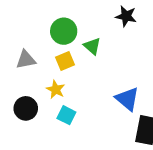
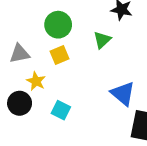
green triangle: (92, 46) -> (102, 40), moved, turned 36
yellow star: (56, 89) -> (36, 81), moved

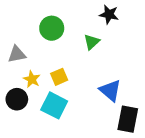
yellow square: (59, 55) -> (59, 77), moved
cyan square: (61, 110) -> (54, 105), size x1.5

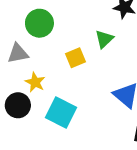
green circle: (52, 28) -> (39, 23), moved
yellow square: (59, 77) -> (75, 58), moved

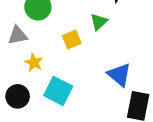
black circle: (18, 105) -> (18, 96), moved

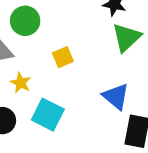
green triangle: (99, 22) -> (126, 37), moved, size x1.5

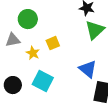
yellow star: (21, 83) -> (33, 53), moved

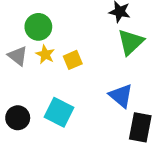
gray triangle: (13, 40) -> (18, 56), turned 49
yellow star: (33, 53) -> (45, 54), moved

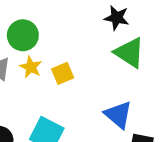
green triangle: (131, 42) -> (129, 53), turned -44

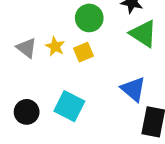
green circle: (23, 35) -> (89, 18), moved

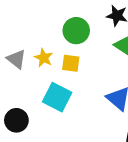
yellow square: (84, 52) -> (71, 63), turned 30
cyan square: (69, 106) -> (57, 97), moved

